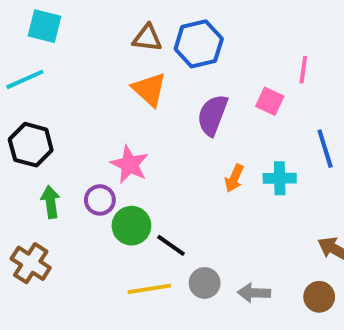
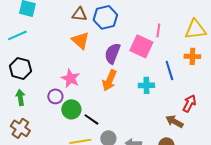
pink square: (270, 101) -> (141, 46), size x1.6
orange arrow: (234, 178) -> (109, 80), moved, size x1.5
green arrow: (50, 202) -> (20, 97), moved

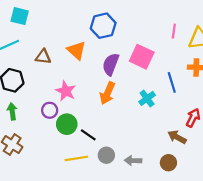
brown triangle: (79, 14) -> (43, 57), moved
pink line: (158, 30) -> (174, 31), moved
cyan cross: (146, 85) -> (147, 98), turned -35

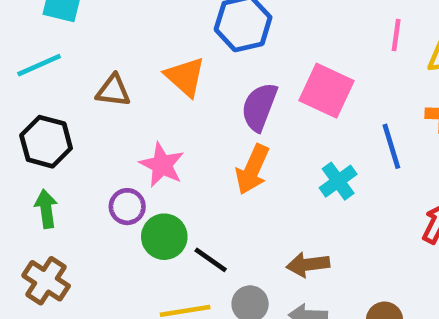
brown arrow: (177, 137) -> (308, 265), moved, turned -36

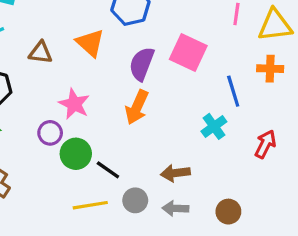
cyan cross: (338, 181) -> (214, 126), moved

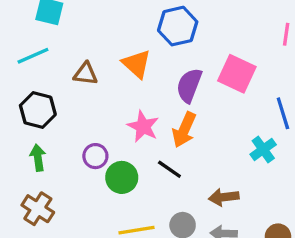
pink star: (74, 104) -> (143, 126), moved
black line: (108, 170) -> (169, 169), moved

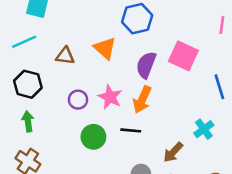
cyan cross: (263, 149) -> (204, 129), moved
purple circle: (95, 156) -> (78, 100), moved
black line: (169, 169) -> (131, 130), turned -30
brown arrow: (224, 197) -> (173, 152), turned -40

